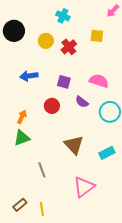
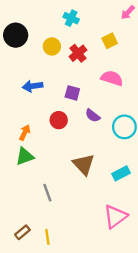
yellow square: (97, 36) -> (110, 41), turned -32
pink semicircle: (99, 81) -> (112, 78), moved
pink triangle: (84, 187) -> (115, 216), moved

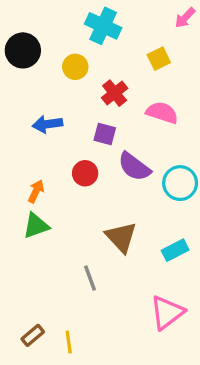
cyan cross: (71, 18) -> (103, 26), size x1.5
red cross: (78, 53) -> (115, 93), moved
purple semicircle: (93, 116) -> (134, 167), size x1.5
gray line: (47, 193) -> (90, 278), moved

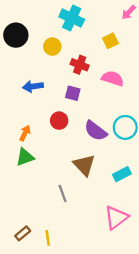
red cross: (115, 93) -> (80, 65), turned -30
purple semicircle: (134, 167) -> (96, 131), moved

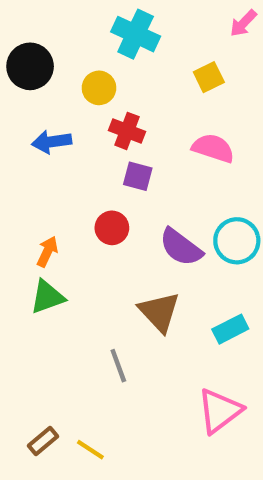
red cross: (80, 65) -> (127, 131), moved
blue arrow: (33, 86) -> (52, 142), moved
yellow line: (48, 238) -> (90, 450), turned -49

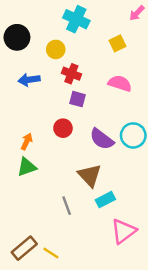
cyan rectangle: (230, 329) -> (105, 200), moved
brown rectangle: (43, 441) -> (24, 248), size x1.5

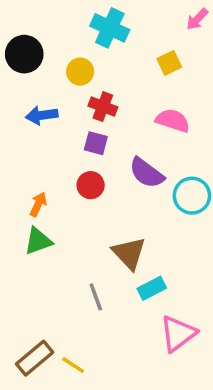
purple square: (78, 99) -> (96, 143), moved
purple semicircle: (102, 139) -> (147, 173), moved

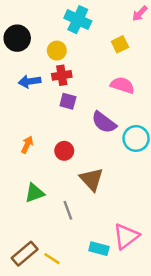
red cross: (103, 107) -> (62, 75), moved, turned -30
red circle: (91, 185) -> (64, 151), moved
green triangle: (38, 241) -> (35, 193), moved
cyan rectangle: (152, 288) -> (99, 249), moved, turned 42

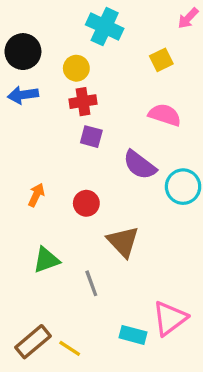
blue arrow: (30, 81) -> (23, 95), moved

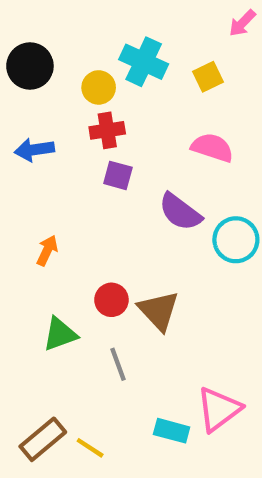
cyan cross: (105, 27) -> (144, 62), moved
blue arrow: (23, 95) -> (34, 150), moved
red circle: (86, 203) -> (111, 300), moved

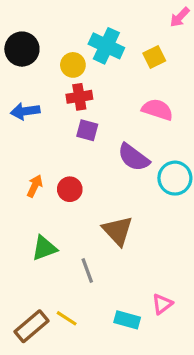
red circle: (111, 300) -> (70, 189), moved
pink triangle: (219, 409) -> (162, 304), size x0.6
yellow line: (90, 448) -> (67, 318), moved

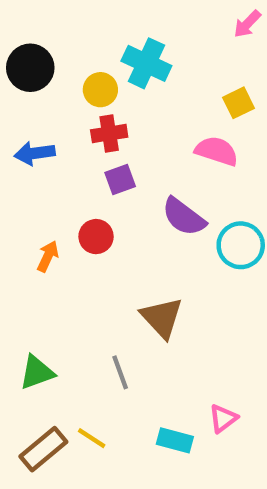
yellow square: (154, 57) -> (238, 103), moved
purple square: (87, 130) -> (120, 180), turned -35
red circle: (70, 189) -> (96, 237), moved
green triangle: (44, 248) -> (37, 372), moved

